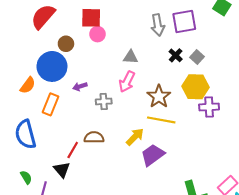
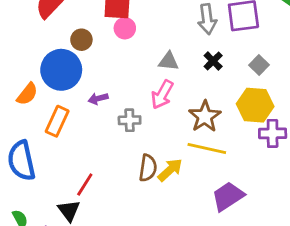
black cross: (176, 55) -> (213, 61), moved
brown semicircle: (94, 137) -> (148, 168), moved, turned 96
purple trapezoid: (153, 155) -> (228, 196), moved

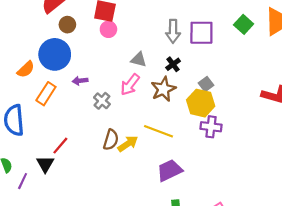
brown circle: (81, 40) -> (67, 25), moved
gray square: (259, 65) -> (206, 84), moved
brown star: (205, 116) -> (163, 89), moved
gray cross: (130, 120) -> (102, 101), turned 35

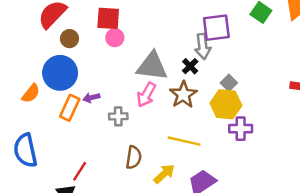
gray arrow: (173, 31) -> (203, 46), moved
gray triangle: (139, 60) -> (152, 66), size x1.8
orange rectangle: (46, 94) -> (70, 108), moved
gray cross: (102, 101) -> (118, 116), turned -35
yellow arrow: (128, 144) -> (164, 174), moved

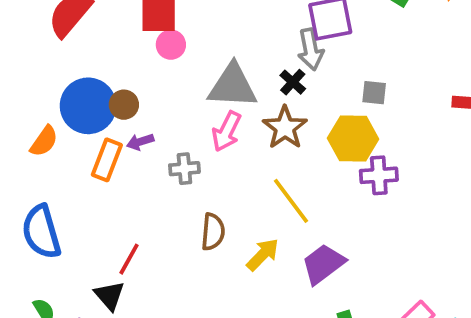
brown circle: (69, 39) -> (124, 105), moved
gray square: (229, 83) -> (374, 93), moved, turned -35
yellow line: (184, 141) -> (291, 201), turned 44

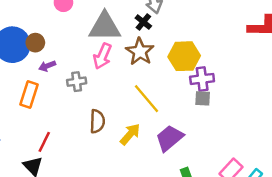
gray square: (374, 93) -> (203, 98), moved
orange rectangle: (107, 160) -> (29, 94), moved

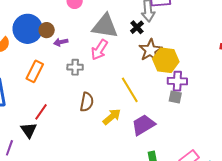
brown star: (140, 52) -> (150, 50), moved
purple arrow: (47, 66) -> (61, 42), moved

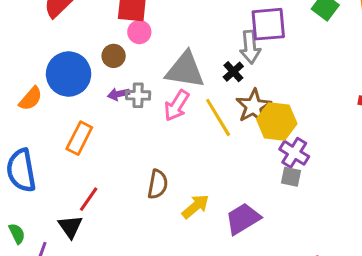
brown circle: (47, 30) -> (114, 56), moved
gray cross: (75, 67) -> (138, 95), moved
purple cross: (177, 81) -> (294, 153), turned 30
yellow line: (130, 90) -> (218, 117), moved

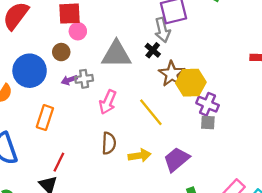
pink arrow: (177, 106) -> (108, 102), moved
yellow line: (218, 117) -> (151, 112), moved
yellow arrow: (195, 206) -> (140, 156), turned 40

